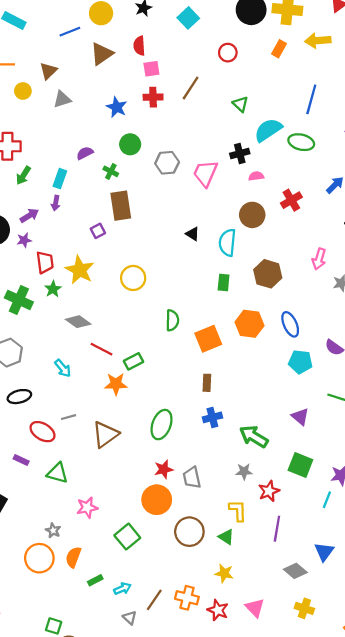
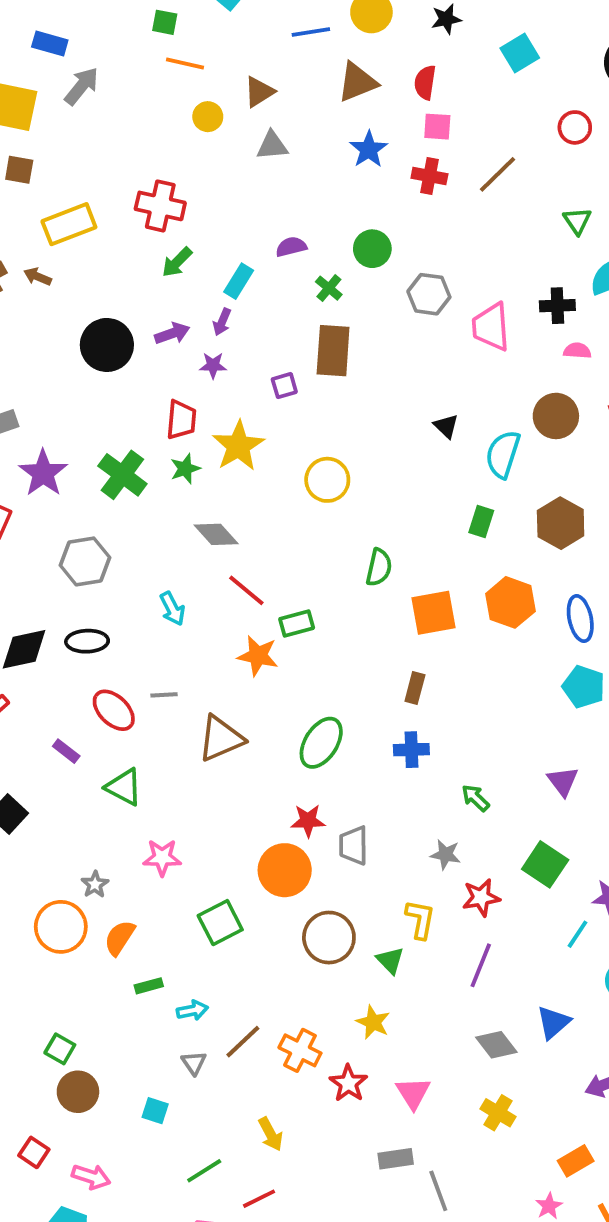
blue star: (117, 107) -> (369, 149), moved
pink trapezoid: (205, 173) -> (491, 327), turned -40
purple star: (24, 240) -> (213, 365), moved
green arrow: (254, 437) -> (475, 798), size x0.6

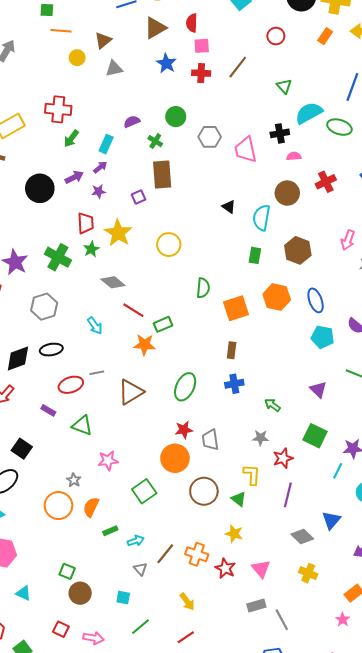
purple arrow: (222, 322) -> (100, 167), turned -144
red ellipse: (114, 710) -> (71, 385), turned -55
green line: (204, 1171) -> (140, 627), moved

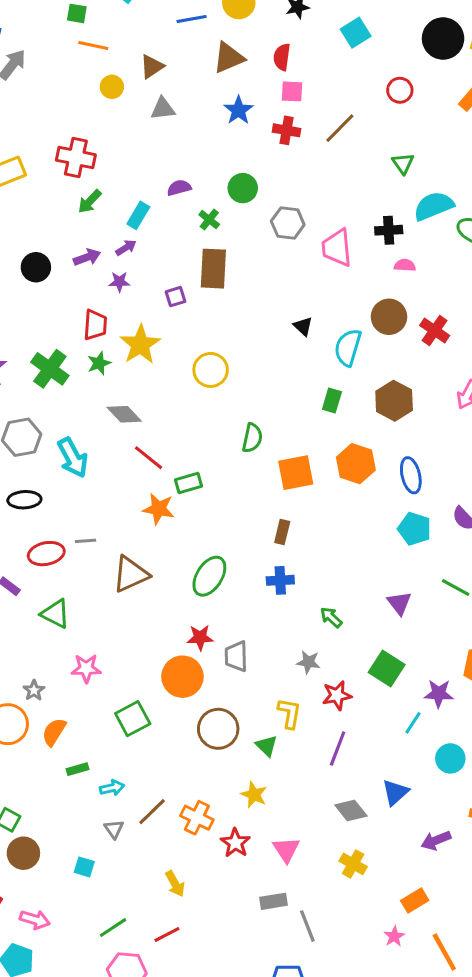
red cross: (326, 182) -> (435, 330), moved, turned -36
black circle: (40, 188) -> (36, 267), size x0.7
cyan arrow: (95, 326) -> (73, 458), moved, size x1.5
green line: (140, 627) -> (113, 928), moved

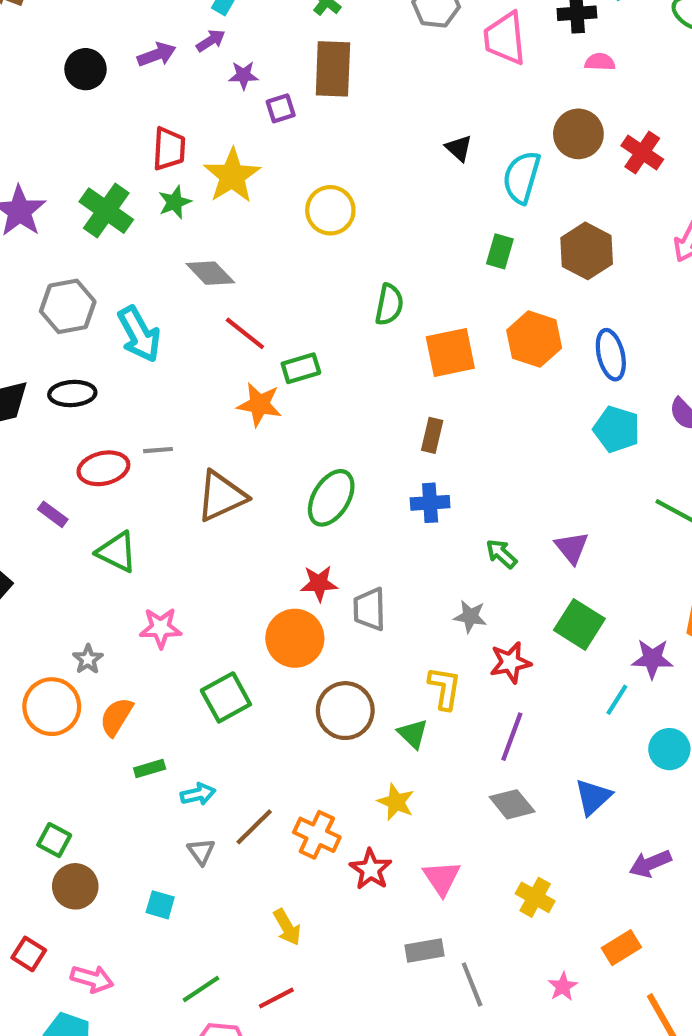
purple star: (119, 282) -> (243, 75), moved
purple triangle: (399, 603) -> (572, 548), moved
gray diamond: (351, 811) -> (512, 804), moved
pink star: (394, 936) -> (563, 987), moved

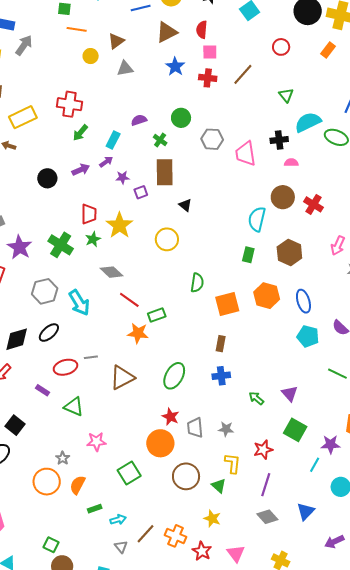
black triangle: (459, 148) -> (185, 205), moved
black ellipse: (72, 394) -> (49, 333), turned -35
red star: (319, 583) -> (170, 417), turned 30
gray star: (470, 616) -> (226, 429), moved

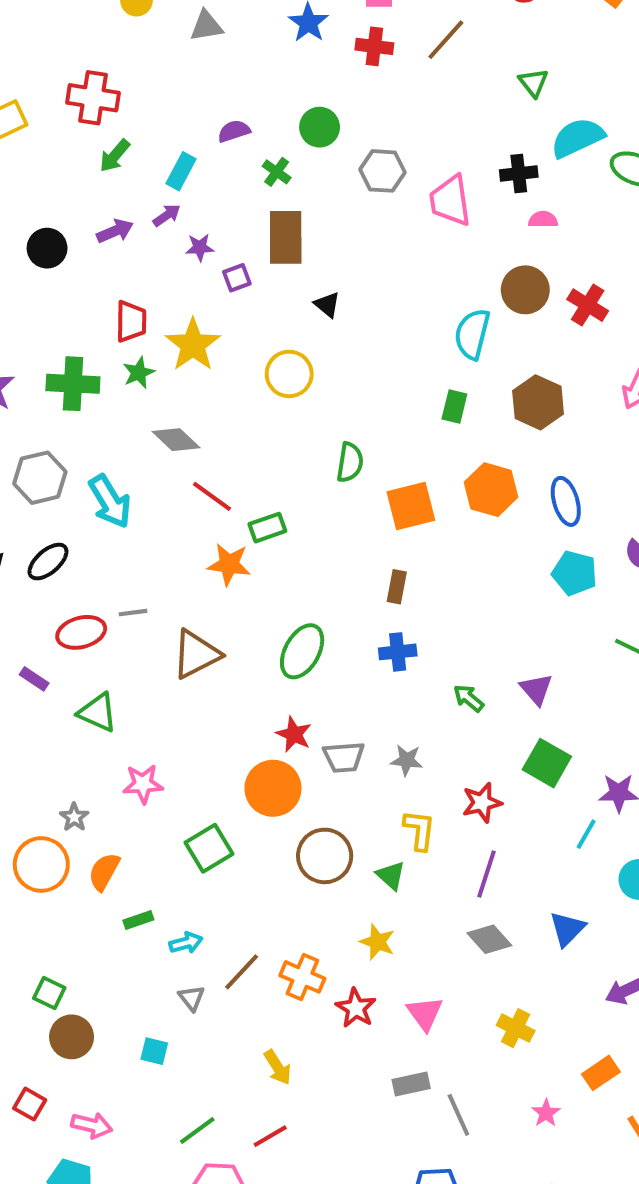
green cross: (61, 245) -> (73, 384), turned -30
gray trapezoid: (195, 428) -> (344, 757), turned -90

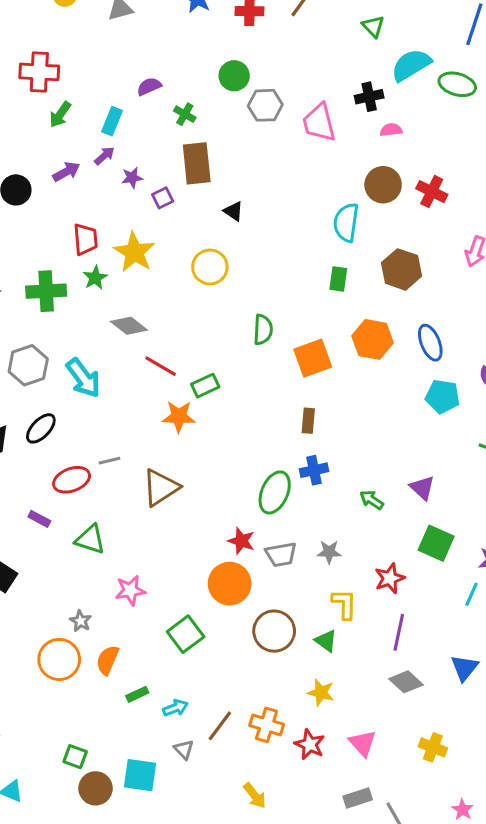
green circle: (320, 127) -> (234, 76), moved
green ellipse: (302, 651) -> (275, 492), moved
cyan square: (154, 1051) -> (140, 775), moved, size x1.6

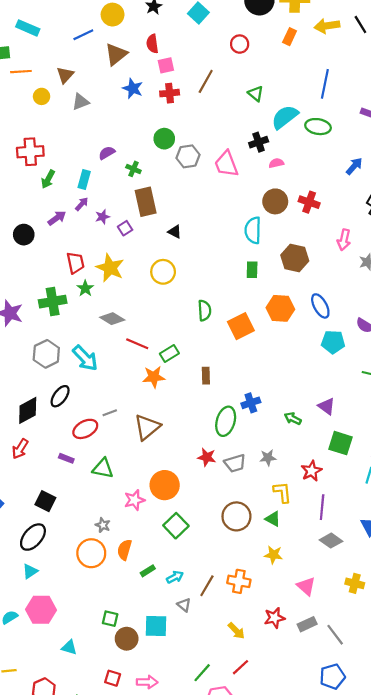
brown rectangle: (308, 421) -> (206, 376), moved
orange circle: (230, 584) -> (165, 485), moved
red star: (310, 744) -> (274, 618), moved, turned -30

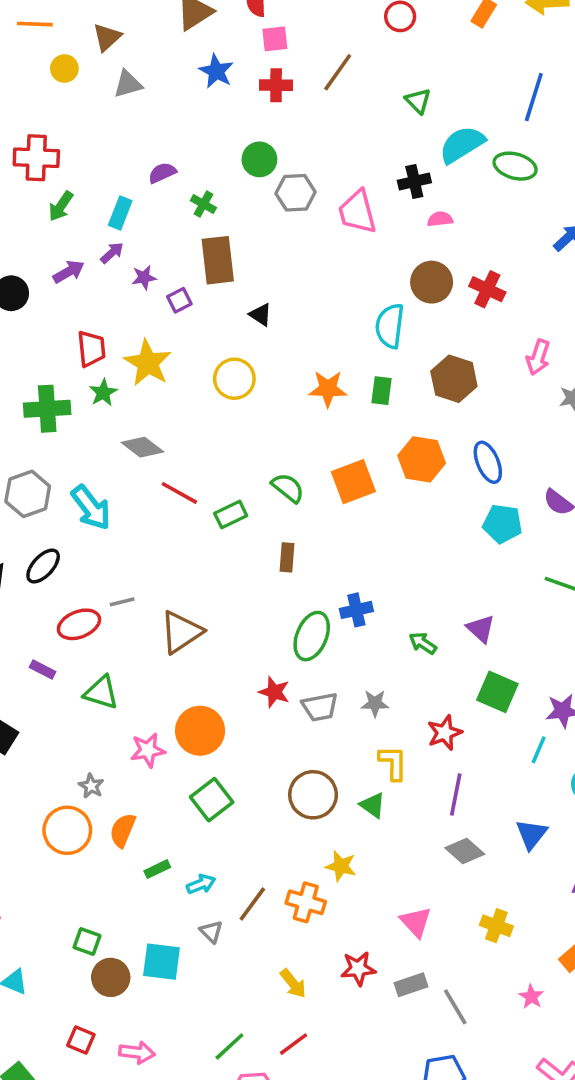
green semicircle: (205, 310) -> (288, 488), moved, turned -54
orange star: (154, 377) -> (328, 389), moved
yellow star: (274, 555) -> (341, 866), moved

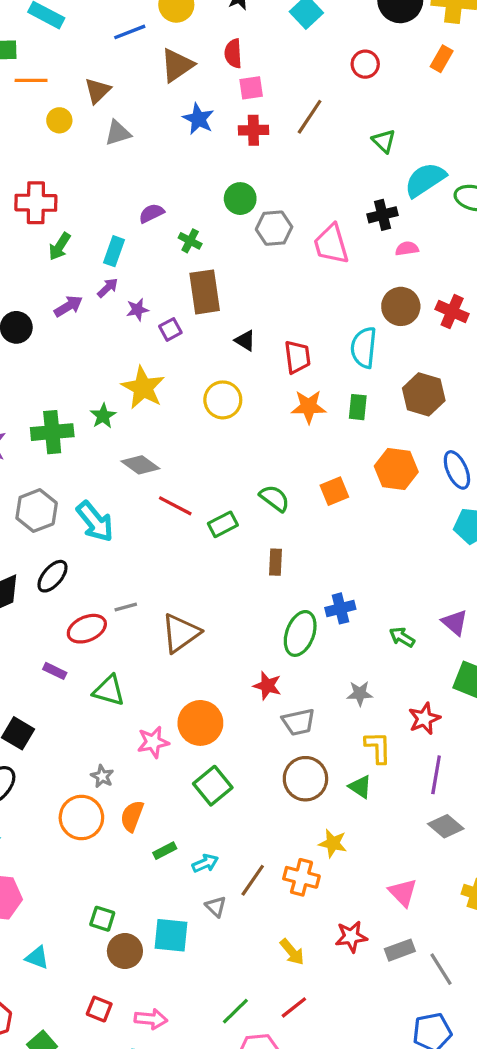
red trapezoid: (91, 349) -> (297, 357), moved
orange square: (353, 482) -> (334, 491), size x0.7
gray trapezoid: (320, 707) -> (299, 722), moved

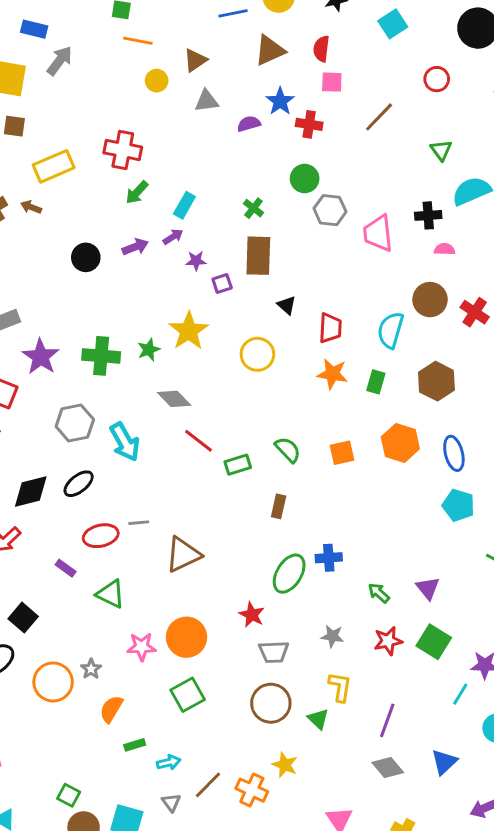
red cross: (253, 130) -> (309, 124), moved
purple semicircle: (151, 213) -> (249, 124), moved
red star: (424, 719) -> (388, 641), moved
orange circle: (81, 817) -> (53, 682), moved

